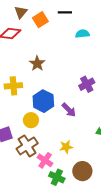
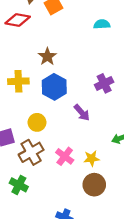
blue hexagon: (43, 101) -> (54, 87), moved
yellow star: (66, 147) -> (92, 158), moved
pink cross: (45, 160) -> (65, 156), moved
green cross: (57, 177) -> (19, 185), moved

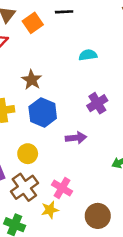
cyan semicircle: (102, 24) -> (88, 55), moved
purple arrow: (82, 113) -> (76, 138), turned -48
yellow star: (92, 158) -> (50, 210), moved

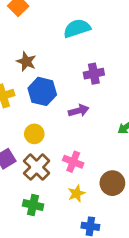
cyan semicircle: (88, 55) -> (77, 28), size x1.5
purple cross: (97, 103) -> (94, 74), turned 30
yellow star: (50, 210) -> (77, 193), moved

